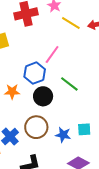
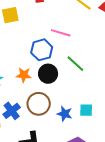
pink line: (52, 55) -> (61, 33), turned 66
orange star: (12, 92) -> (24, 75), moved

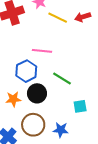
cyan square: (86, 110) -> (80, 106), moved

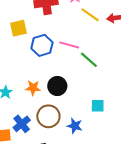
blue hexagon: (26, 71) -> (42, 45), moved
green line: (62, 79) -> (89, 60), moved

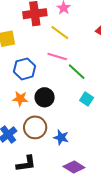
yellow line: (90, 15) -> (60, 33), moved
blue hexagon: (42, 45) -> (25, 69), moved
cyan square: (98, 106) -> (87, 99), moved, turned 32

